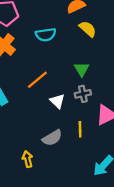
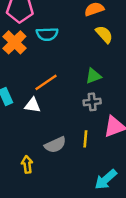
cyan semicircle: (46, 35) -> (47, 34), moved
green triangle: (82, 69) -> (93, 76), turned 35
white triangle: (57, 101) -> (32, 105), moved, turned -42

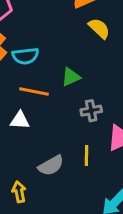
cyan semicircle: (47, 34) -> (25, 56), moved
green triangle: (93, 76) -> (71, 77), moved
orange line: (46, 82) -> (34, 91), turned 50

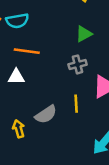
green triangle: (71, 77) -> (84, 34), moved
yellow arrow: (19, 192) -> (19, 129), moved

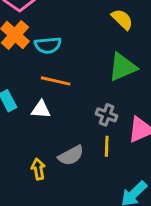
green triangle: (84, 34) -> (123, 67), size x1.5
gray cross: (78, 64) -> (106, 115), moved, turned 30

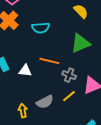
cyan semicircle: (48, 45) -> (41, 28), moved
orange line: (56, 81) -> (49, 61), moved
yellow line: (107, 146) -> (69, 96), turned 48

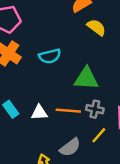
green triangle: (81, 43) -> (86, 79), moved, turned 35
orange line: (49, 61) -> (68, 111), moved

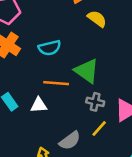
green triangle: (86, 79) -> (87, 71), turned 32
orange line: (68, 111) -> (56, 83), moved

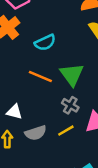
cyan semicircle: (50, 48) -> (45, 42), turned -30
white triangle: (39, 105) -> (14, 112), moved

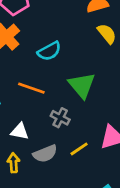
orange line: (40, 76) -> (31, 88), moved
gray cross: (70, 105) -> (60, 118), moved

